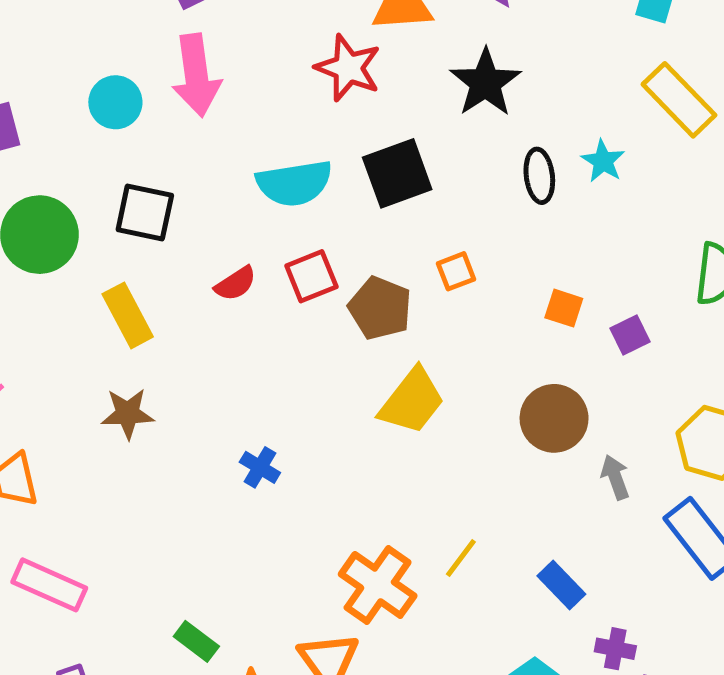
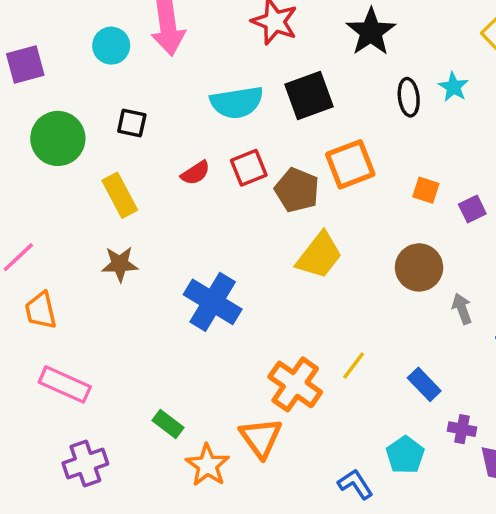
black square: (145, 213) -> (132, 123), size x0.7
orange square: (456, 271) -> (350, 164), size x1.8
blue cross: (260, 467) -> (213, 302), size x2.0

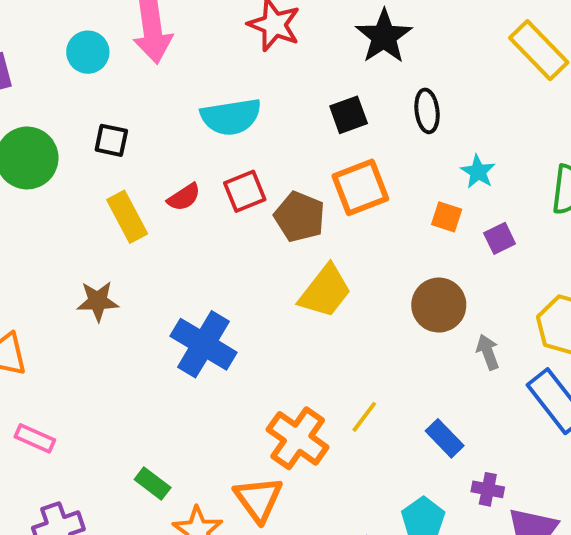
cyan star: (453, 87) -> (478, 172), moved
black square: (309, 95) -> (349, 115), moved, size x0.7
yellow rectangle: (120, 195) -> (127, 217), moved
pink rectangle: (65, 384) -> (35, 438), size x0.7

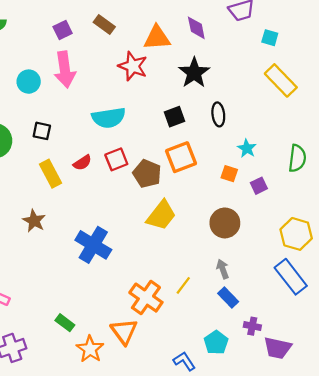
brown star: (98, 301) -> (34, 221), turned 30
gray arrow: (488, 352) -> (223, 269), moved

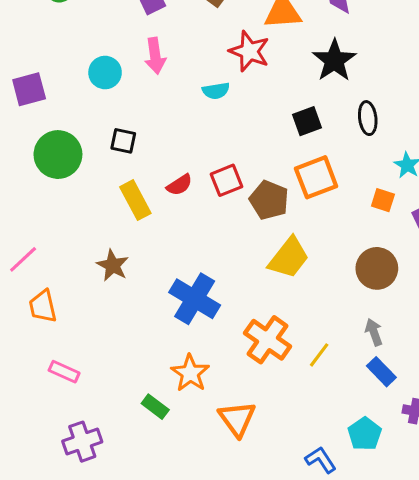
pink arrow: (65, 69) -> (155, 56), size x0.7
cyan semicircle: (109, 118) -> (216, 91), moved, size x0.6
orange cross: (146, 298) -> (268, 340), moved
orange star: (90, 349) -> (190, 373), moved

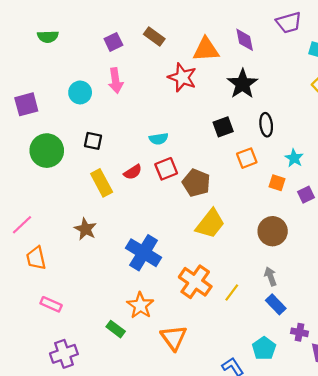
cyan semicircle: (216, 91) -> (159, 139), moved
orange square: (316, 177) -> (247, 158), moved, size x0.7

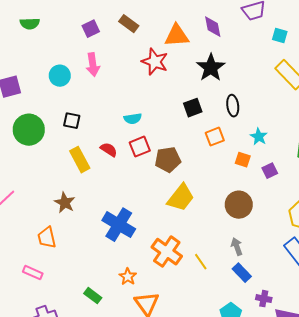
red semicircle: (133, 172) -> (109, 150), turned -114
brown pentagon: (196, 183) -> (168, 160), turned -30
orange trapezoid: (36, 258) -> (47, 238), moved
yellow line: (232, 293) -> (201, 262), turned -72
orange star: (140, 305) -> (128, 277), moved, size x0.7

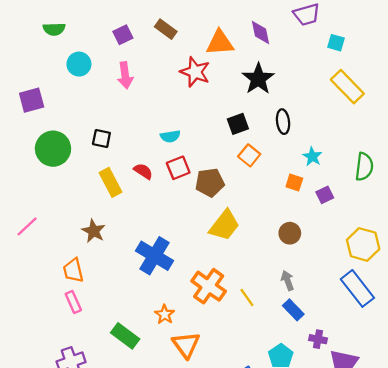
cyan circle: (60, 76) -> (79, 64), moved
orange square: (215, 137) -> (249, 155), moved, turned -30
brown circle: (239, 205) -> (290, 233), size x0.7
pink rectangle: (33, 273) -> (73, 302), moved, turned 42
green rectangle: (93, 296) -> (125, 336), size x1.4

